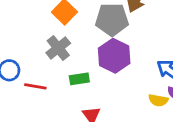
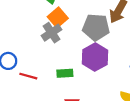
gray cross: (58, 48) -> (52, 33), moved

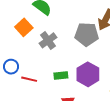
orange square: (58, 17) -> (24, 27), moved
purple hexagon: (95, 57) -> (88, 74), moved

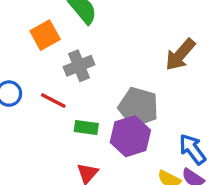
gray pentagon: (87, 34) -> (138, 107), moved
red line: (29, 79) -> (53, 100), moved

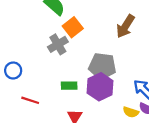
orange square: (45, 35) -> (73, 27), moved
red line: (53, 100) -> (30, 100), moved

